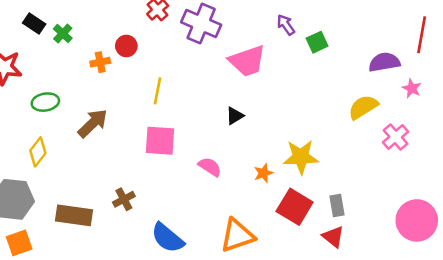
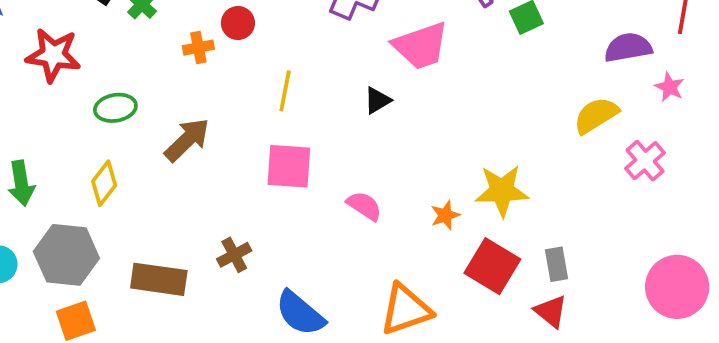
black triangle: (235, 116) -> (377, 100), moved

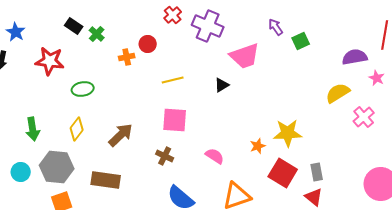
yellow line: (285, 91) -> (173, 80), turned 65
brown arrow: (187, 140) -> (121, 135), moved
pink semicircle: (364, 206) -> (215, 156), moved
brown cross: (234, 255) -> (165, 156), moved, turned -36

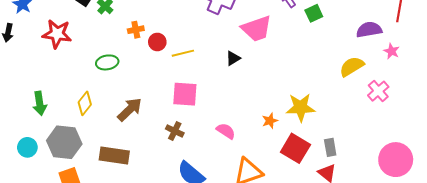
red circle: (148, 44) -> (157, 42), moved
green ellipse: (83, 89) -> (107, 62), moved

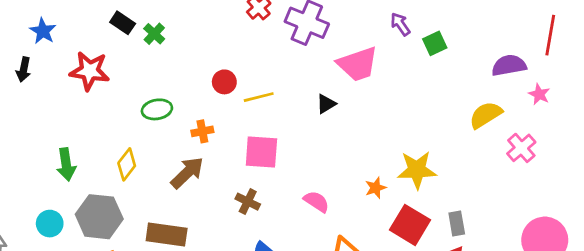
orange cross: (136, 30) -> (202, 131), moved

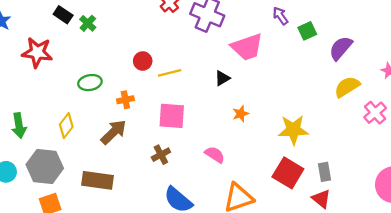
purple semicircle: (509, 65) -> (341, 48), moved, turned -40
orange star: (376, 188) -> (241, 114), moved
brown cross: (248, 202) -> (161, 155), turned 36

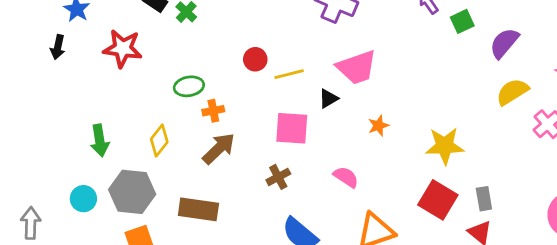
pink trapezoid: (247, 47) -> (357, 67), moved
black triangle: (222, 78) -> (328, 99), moved
orange cross: (125, 100) -> (213, 111), moved

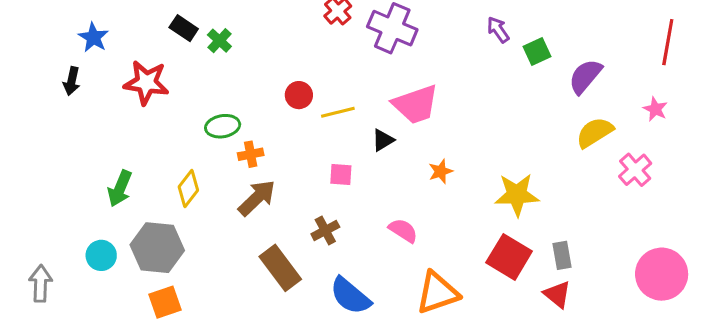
pink square: (292, 128) -> (341, 174), size x0.6
green arrow: (100, 140) -> (120, 188), turned 32
brown rectangle: (198, 209) -> (280, 268), moved, turned 45

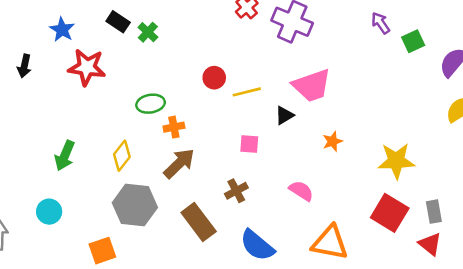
blue star: (93, 37) -> (62, 30), moved
gray hexagon: (157, 248) -> (135, 205), moved
orange triangle: (437, 293) -> (330, 243), turned 30

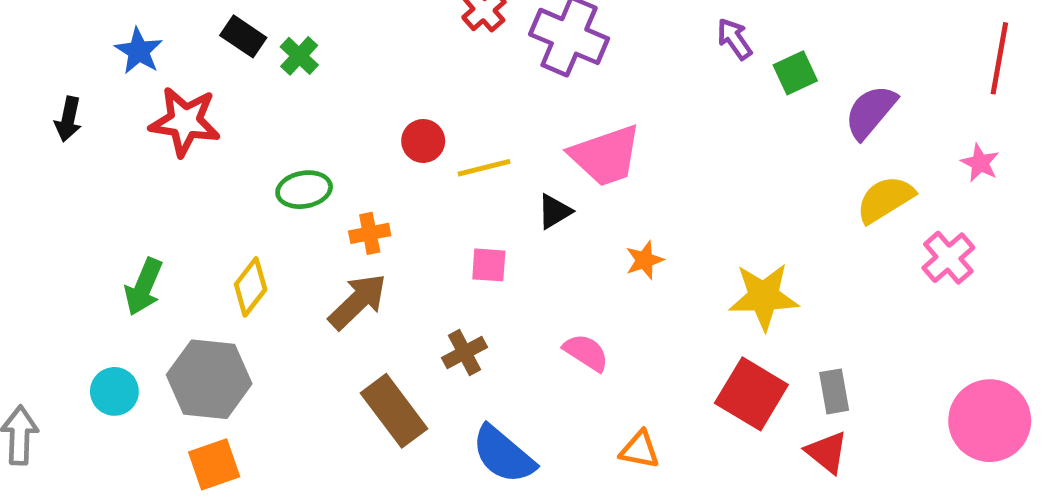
orange cross: (174, 127) -> (370, 233), moved
gray hexagon: (135, 205) -> (209, 379), moved
orange triangle: (330, 243) -> (640, 450), size x0.6

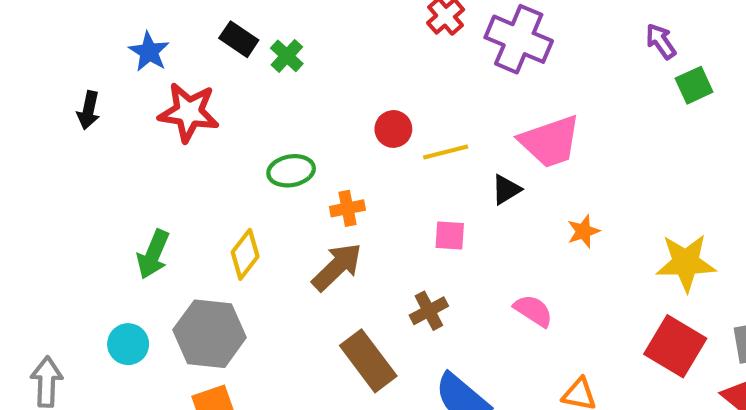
green square: (795, 73) -> (694, 85), moved

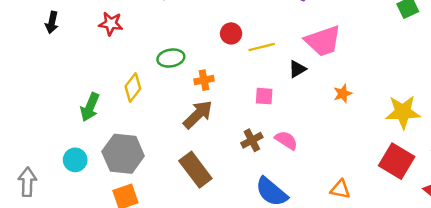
red star: (189, 112) -> (111, 24), size x0.7
yellow diamond: (245, 254) -> (133, 87), moved
pink semicircle: (533, 311) -> (286, 140), moved
brown rectangle: (368, 361) -> (195, 170), moved

